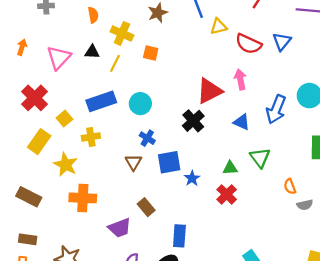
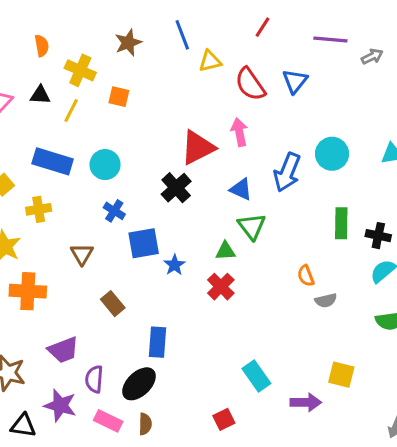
red semicircle: (248, 44) -> (250, 84), turned 30
blue rectangle: (101, 101) -> (53, 161), turned 36
green triangle: (260, 158) -> (252, 226), moved
brown triangle: (133, 162) -> (82, 254), moved
purple trapezoid: (120, 228) -> (63, 350), moved

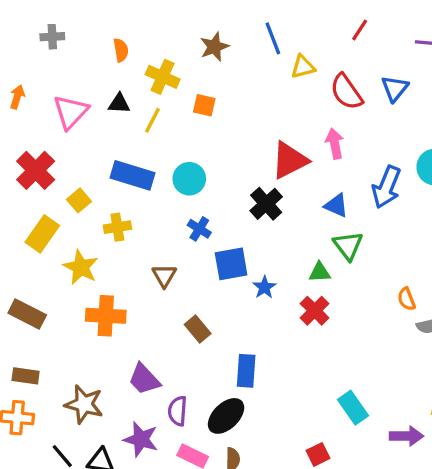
purple trapezoid: (63, 350) -> (144, 379), turned 68

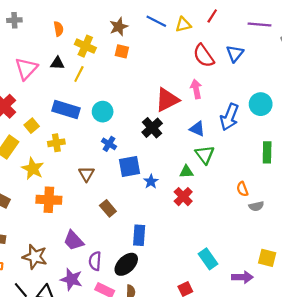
blue line: (273, 38) -> (156, 21), turned -42
yellow triangle: (303, 67) -> (183, 25), moved
orange square: (204, 105) -> (122, 51), moved

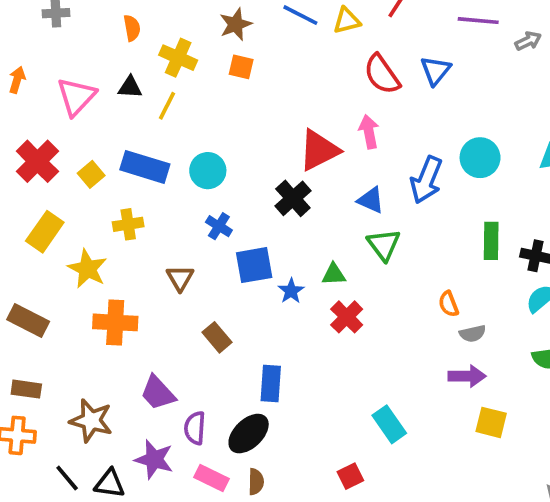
yellow square: (32, 126) -> (91, 174), moved
green triangle: (186, 172) -> (334, 274), moved
purple arrow: (242, 277) -> (467, 376), moved

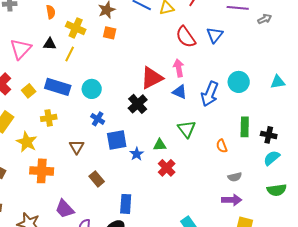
blue triangle: (371, 200) -> (180, 92), moved
orange semicircle: (449, 304) -> (222, 146), moved

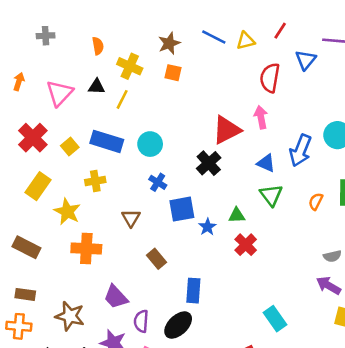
blue triangle: (215, 35) -> (306, 60), moved
red semicircle: (186, 37) -> (270, 78), turned 45
blue triangle: (180, 92) -> (266, 163), moved
orange semicircle: (222, 146) -> (316, 201), moved, turned 48
purple arrow: (232, 200) -> (329, 285), turned -150

